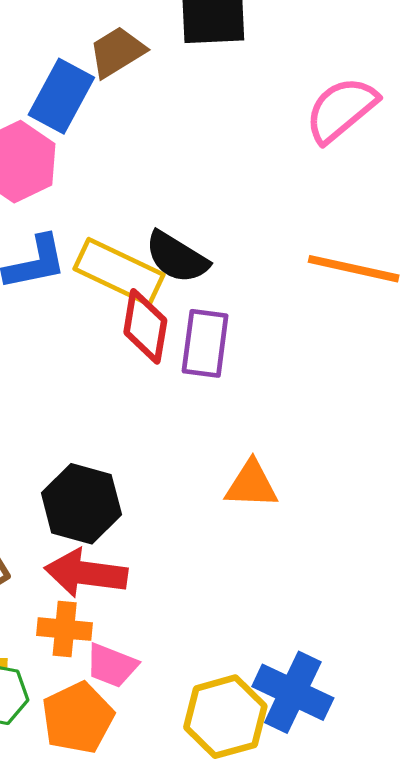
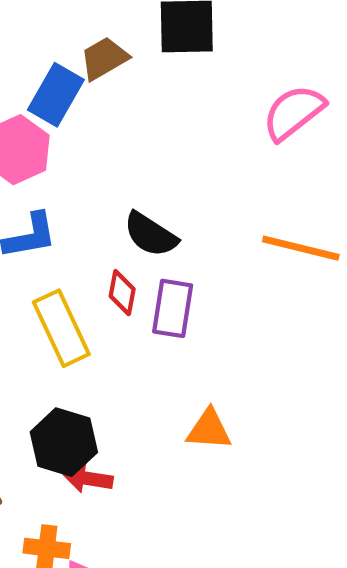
yellow rectangle: (119, 272) -> (61, 328), moved, turned 38
red diamond: (145, 326) -> (122, 293), size x0.7
red arrow: (86, 573) -> (88, 479), moved, size x0.7

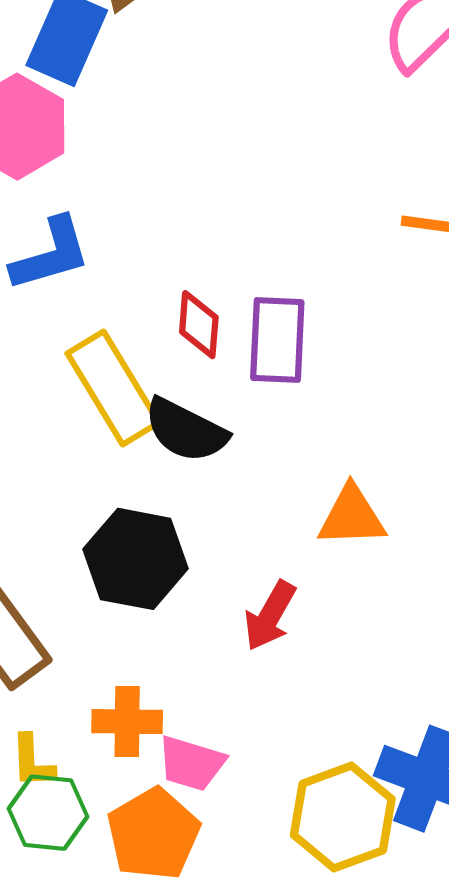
black semicircle: (150, 235) -> (186, 430), moved
red arrow: (88, 479) -> (270, 616), moved, turned -63

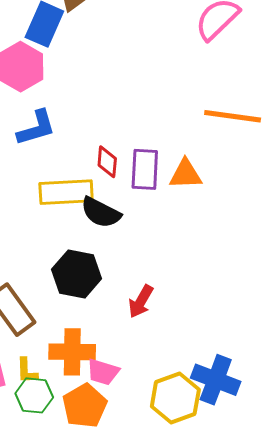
yellow rectangle: (113, 388) -> (66, 192), turned -62
orange triangle: (352, 516) -> (186, 174), moved
orange cross: (127, 722) -> (72, 352), size x1.4

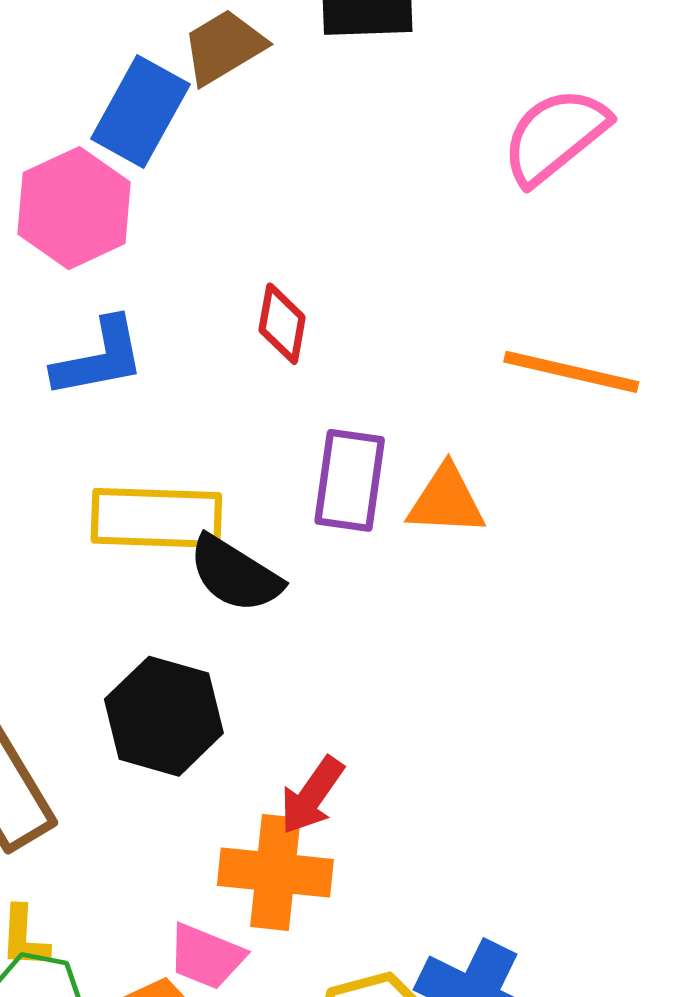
red diamond: (107, 162) -> (282, 324), moved
orange cross: (72, 352) -> (275, 872), moved

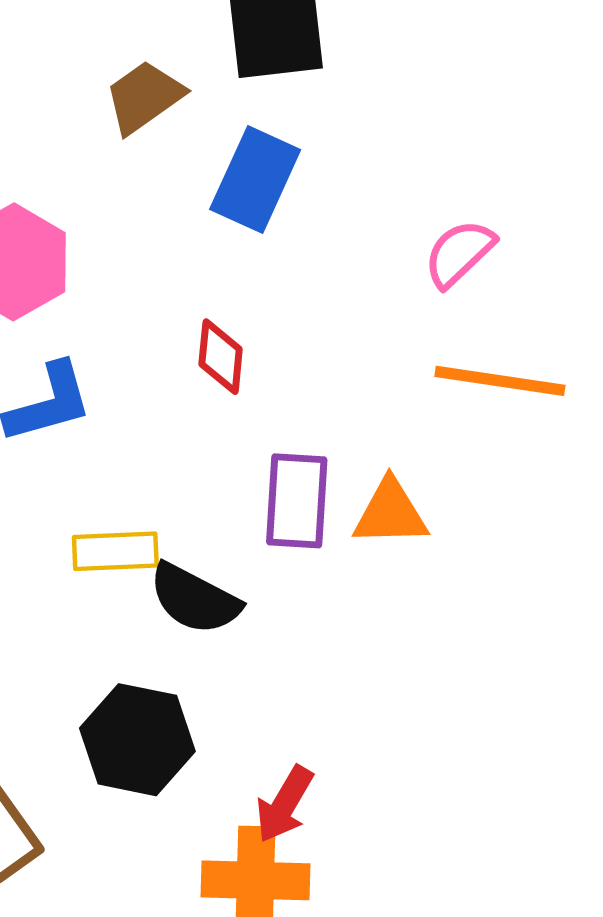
blue rectangle: (140, 112) -> (255, 179), moved
pink semicircle: (555, 136) -> (459, 253), moved, size x0.7
yellow rectangle: (156, 518) -> (115, 551), size x0.7

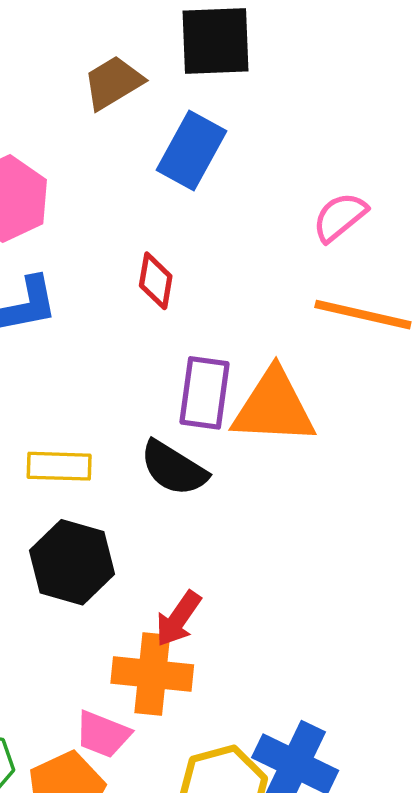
orange triangle: (390, 513) -> (274, 407), size x1.5
yellow rectangle: (115, 551) -> (59, 466), moved
black semicircle: (195, 599) -> (174, 468), moved

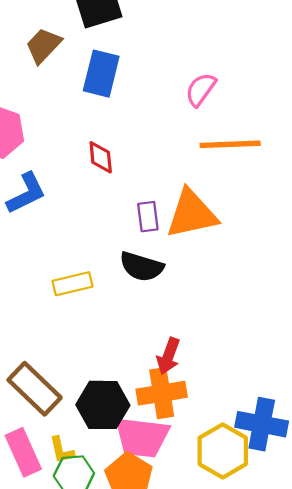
purple rectangle: (204, 393) -> (148, 217), size x0.7
black hexagon: (72, 562) -> (103, 405), moved
pink trapezoid: (103, 734) -> (142, 437), size x1.6

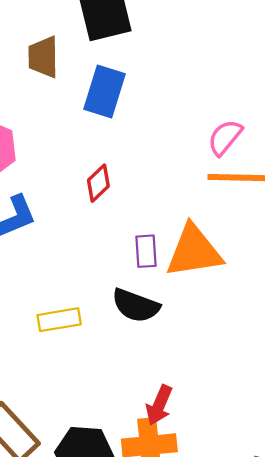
brown trapezoid: (43, 45) -> (43, 57), turned -48
pink semicircle: (201, 90) -> (225, 137), moved
red diamond: (101, 157) -> (98, 183), turned 48

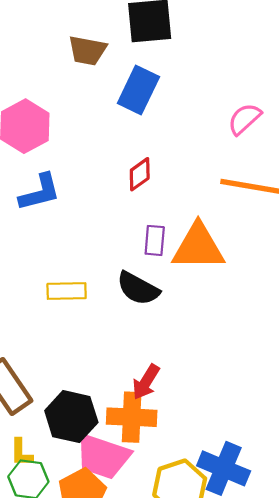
brown trapezoid: (43, 57) -> (87, 50), turned -87
pink semicircle: (225, 137) -> (244, 119), moved
red diamond: (98, 183) -> (140, 174), moved

